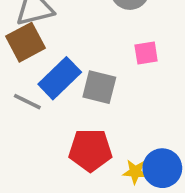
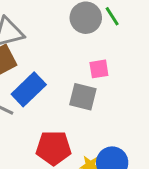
gray square: (99, 87) -> (83, 97), moved

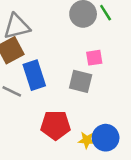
blue rectangle: (29, 89) -> (34, 75), turned -64

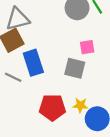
yellow star: (87, 140) -> (80, 105), moved

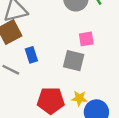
blue rectangle: (33, 63) -> (31, 55), size x0.6

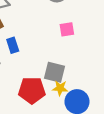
gray square: (74, 61) -> (54, 72), moved

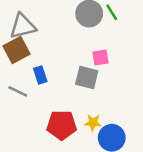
gray square: (54, 72) -> (87, 78), moved

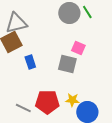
pink square: (100, 57) -> (78, 48), turned 32
gray line: (18, 91) -> (23, 108), moved

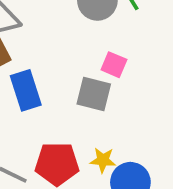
blue rectangle: (30, 62) -> (26, 90), size x1.5

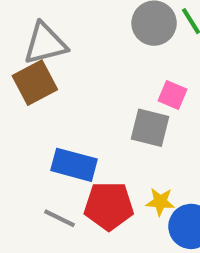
blue rectangle: (26, 90) -> (74, 165), moved, turned -57

